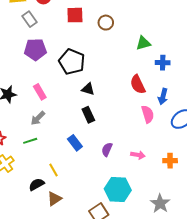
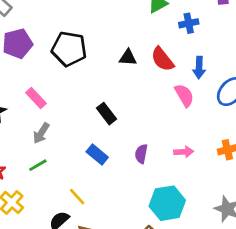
black triangle: (88, 89) -> (128, 58), moved

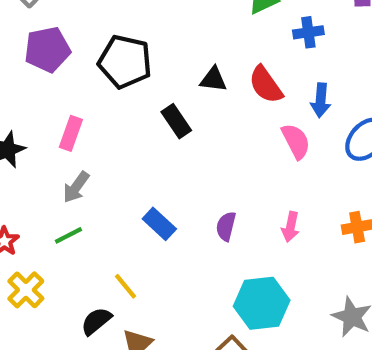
pink rectangle: (36, 98) -> (71, 133), turned 60
black rectangle: (106, 114) -> (176, 121), moved
pink arrow: (184, 152) -> (290, 227), turned 102

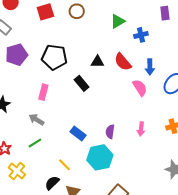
pink rectangle: (71, 133) -> (43, 92), moved
gray arrow: (76, 187) -> (36, 119), turned 91
cyan hexagon: (262, 303) -> (100, 157), moved

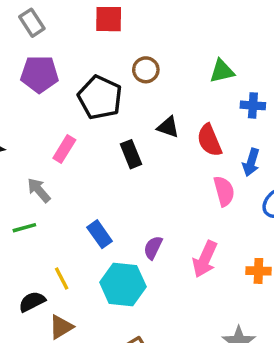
brown circle: (77, 11) -> (146, 70), moved
pink arrow: (141, 129) -> (205, 259), size x1.5

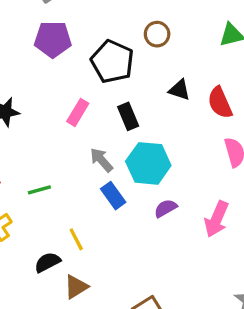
black rectangle: (131, 154) -> (128, 116), moved
gray arrow: (39, 190) -> (101, 160), moved
purple semicircle: (153, 248) -> (166, 208), turned 35
cyan hexagon: (123, 285) -> (148, 163), moved

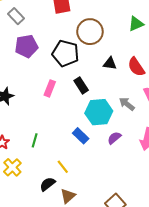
brown circle: (157, 34) -> (90, 32), size x1.6
gray arrow: (101, 160) -> (127, 104), moved
green line: (39, 190) -> (35, 140), turned -48

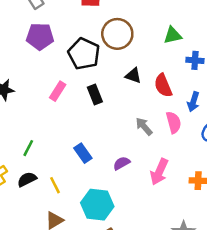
cyan hexagon: (99, 112) -> (97, 205), moved
black semicircle: (48, 184) -> (27, 179), moved

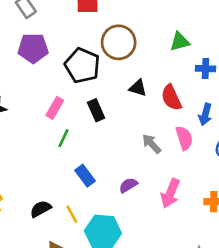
green line: (28, 148) -> (63, 138), moved
black semicircle: (27, 179) -> (41, 209), moved
yellow line: (55, 185) -> (72, 214), moved

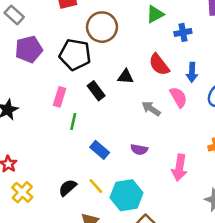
black triangle: (138, 88) -> (126, 77), moved
purple semicircle: (128, 185) -> (139, 149), turned -126
pink arrow: (170, 193) -> (179, 168), moved

